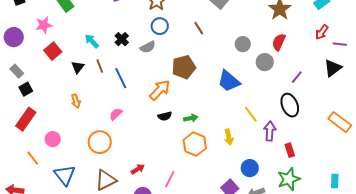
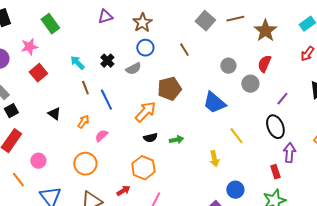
black triangle: (78, 67) -> (54, 114), moved, turned -32
orange arrow: (76, 101) -> (83, 122), moved, turned -128
purple arrow: (270, 131) -> (289, 153), moved
orange hexagon: (195, 144) -> (143, 168), moved

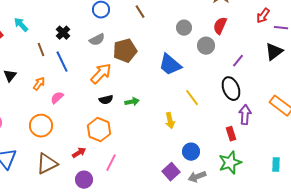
black cross: (107, 61) -> (63, 33), moved
cyan arrow: (77, 63) -> (21, 25), moved
gray semicircle: (133, 69) -> (97, 40), moved
black triangle: (54, 114) -> (10, 76), turned 32

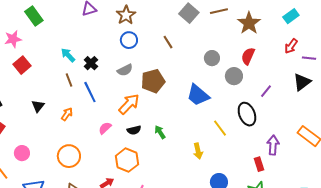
cyan arrow: (21, 25) -> (68, 55), moved
black ellipse: (231, 89) -> (247, 114), moved
pink semicircle: (57, 98) -> (105, 128), moved
green arrow: (132, 102) -> (160, 132), turned -112

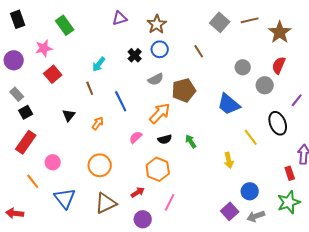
cyan arrow: (68, 55) -> (99, 64), turned -98
black cross: (91, 63) -> (135, 55), moved
brown line: (69, 80) -> (90, 88), moved

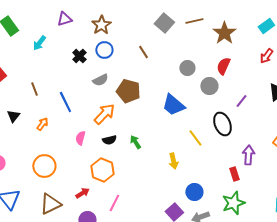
cyan arrow: (99, 64) -> (39, 43), moved
brown pentagon: (184, 90) -> (128, 91), turned 30
pink semicircle: (136, 137) -> (80, 138), turned -32

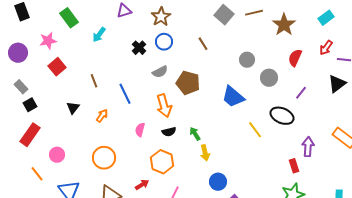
red semicircle: (223, 66) -> (295, 58), moved
orange arrow: (104, 114) -> (164, 106), turned 120
black ellipse: (222, 124) -> (282, 116), turned -45
yellow arrow: (173, 161) -> (205, 153), moved
blue circle: (194, 192) -> (218, 182), moved

